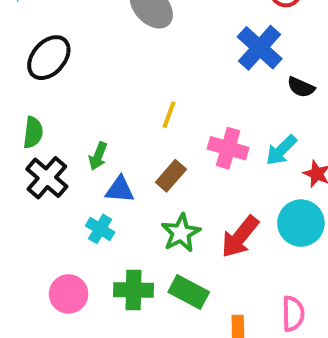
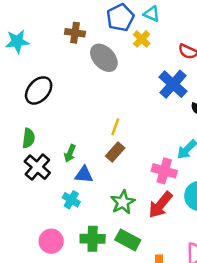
pink cross: (228, 148) -> (164, 171), moved
brown rectangle: (171, 176) -> (115, 152), moved

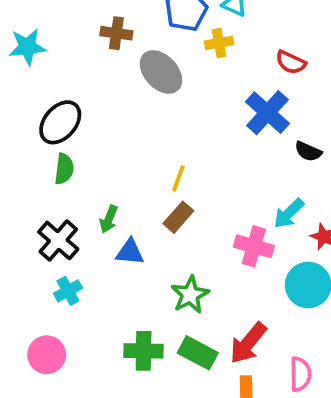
yellow cross: (142, 39) -> (219, 43), turned 36
green semicircle: (29, 138) -> (64, 169), moved
cyan cross: (71, 200) -> (68, 291), moved, turned 30
red arrow: (160, 205) -> (248, 343), moved
pink circle: (51, 241) -> (47, 355), moved

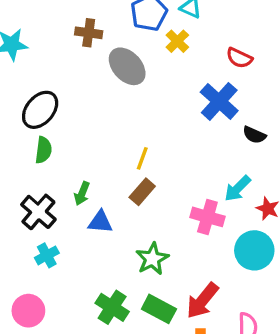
yellow cross: (219, 43) -> (177, 41), turned -35
green cross: (144, 351) -> (112, 307), turned 32

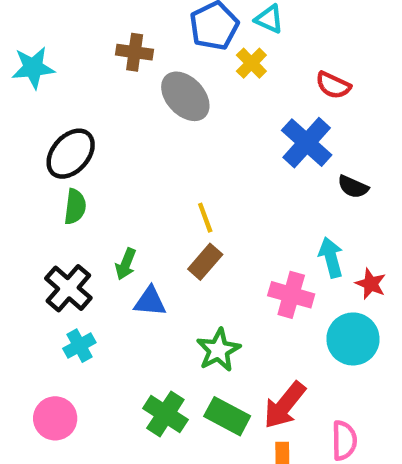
yellow line: (142, 158) -> (205, 218), turned -40
cyan arrow: (238, 188) -> (331, 257), turned 120

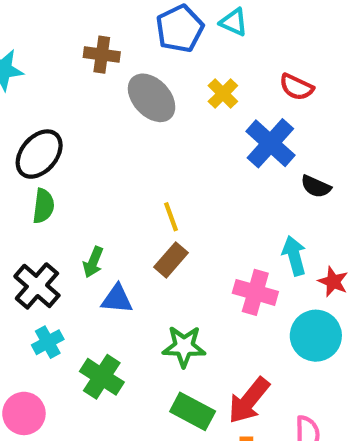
yellow cross: (251, 63) -> (223, 94), moved
green star: (218, 350) -> (184, 346), turned 30
green cross: (165, 414) -> (102, 377), moved

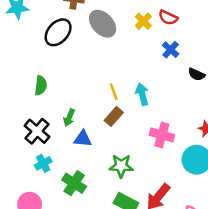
red semicircle: (296, 87) -> (168, 17), moved
blue cross: (270, 143) -> (171, 50), size x0.6
black ellipse: (39, 154) -> (58, 32), moved
cyan arrow: (294, 256) -> (142, 94), moved

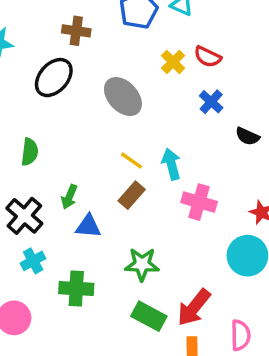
gray ellipse: (103, 24) -> (123, 97), moved
yellow line: (114, 92) -> (132, 161), turned -35
pink cross: (162, 135) -> (199, 202), moved
green cross: (74, 183) -> (76, 289), turned -30

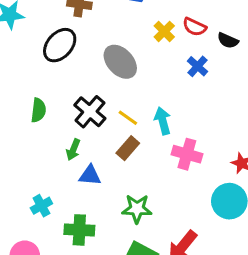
black semicircle: (247, 136) -> (228, 41), moved
black cross: (24, 216) -> (90, 112), moved

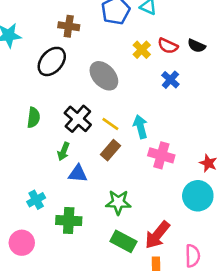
black semicircle: (228, 41) -> (197, 46), moved

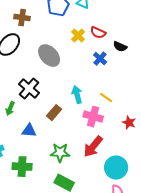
black semicircle: (197, 46) -> (120, 47), moved
yellow line: (110, 124) -> (106, 98), moved
green arrow: (63, 151) -> (10, 109), moved
cyan circle: (198, 196) -> (116, 168), moved
red arrow: (157, 235) -> (93, 147), moved

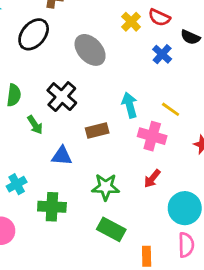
green arrow: (10, 109) -> (35, 125), turned -56
brown rectangle: (54, 113) -> (97, 130), turned 35
red arrow: (93, 147) -> (152, 178), size x0.6

